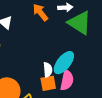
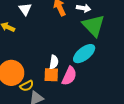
cyan ellipse: (64, 63) -> (84, 54), moved

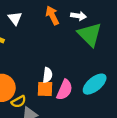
cyan ellipse: (84, 54) -> (95, 84), moved

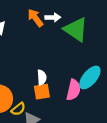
white arrow: (78, 16) -> (53, 17), moved
pink semicircle: (65, 90) -> (73, 90), moved

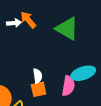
white arrow: (53, 17) -> (14, 23), moved
cyan ellipse: (90, 77) -> (83, 73), turned 35

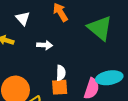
white arrow: (14, 23) -> (45, 45), moved

